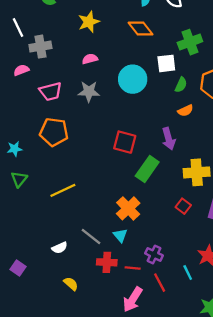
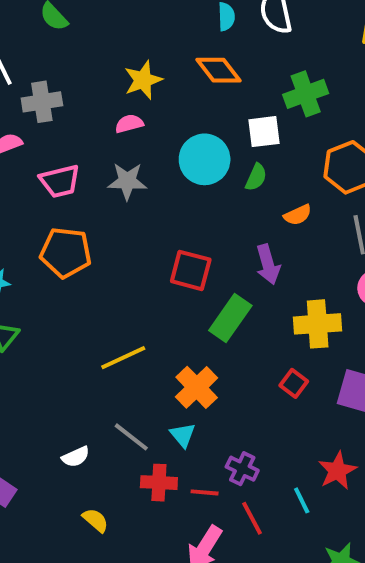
yellow star: (89, 22) -> (143, 80), moved
green semicircle: (181, 85) -> (256, 177), moved
yellow line: (63, 190) -> (123, 358), moved

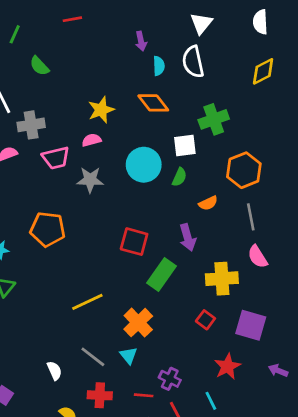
pink trapezoid: (60, 181) -> (56, 158), moved
white semicircle: (76, 457) -> (54, 371), turned -90
red star: (337, 471) -> (227, 366), moved
red cross: (159, 483) -> (100, 395), moved

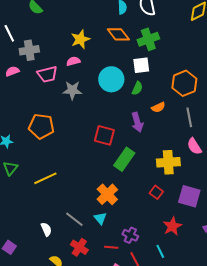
green cross: (214, 119) -> (148, 39), moved
purple arrow: (188, 237) -> (137, 122), moved
yellow line: (87, 302) -> (45, 178), moved
red cross: (100, 395) -> (79, 247), turned 30

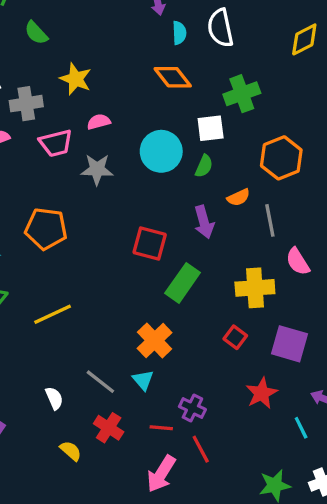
yellow star: (80, 39) -> (76, 79), moved, turned -30
green cross: (148, 39) -> (242, 94), moved
gray line: (189, 117) -> (270, 220), moved
cyan line: (160, 251) -> (301, 428), moved

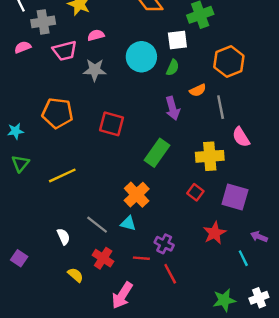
red square: (150, 243) -> (111, 124), moved
cyan triangle: (143, 380) -> (128, 223), turned -35
pink arrow: (161, 474) -> (122, 295), moved

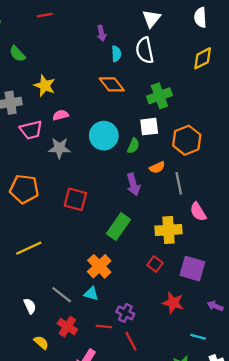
white square: (177, 40) -> (149, 127), moved
red star: (215, 233) -> (173, 303), turned -30
cyan line: (243, 258) -> (198, 337), moved, turned -49

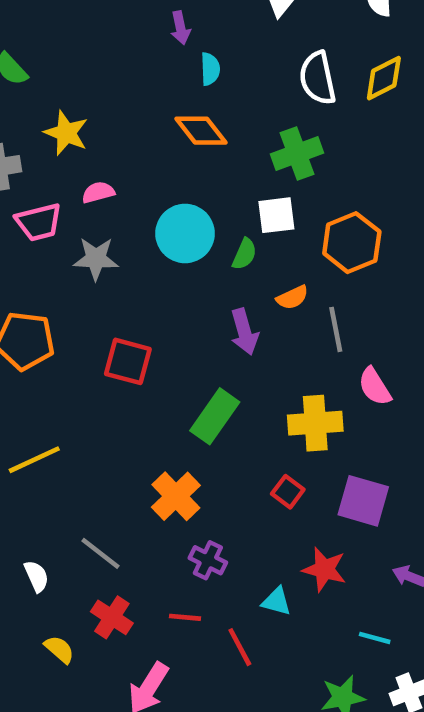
white semicircle: (145, 50) -> (318, 78), moved
cyan triangle: (91, 294) -> (276, 601), moved
purple cross: (125, 313) -> (208, 560), moved

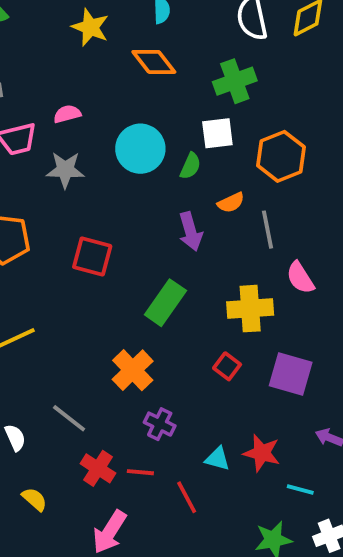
yellow star: (66, 133) -> (90, 27), moved
red star: (324, 569) -> (262, 453), moved
red cross: (112, 617) -> (98, 468), moved

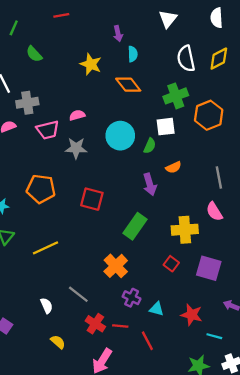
orange hexagon: (281, 156) -> (209, 115), moved
gray line: (268, 230) -> (219, 178), moved
cyan triangle: (217, 459) -> (157, 309), moved

